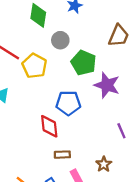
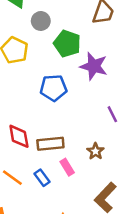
red diamond: (49, 126) -> (19, 136), moved
brown rectangle: (62, 155) -> (50, 144), size x1.5

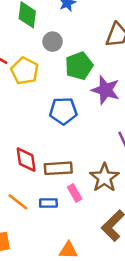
green pentagon: (67, 44) -> (79, 66), turned 30
brown star: (95, 151) -> (104, 178), size x1.6
blue rectangle: (42, 178) -> (48, 203), turned -56

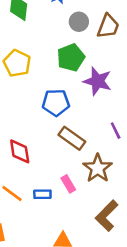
gray circle: (53, 42) -> (79, 22), moved
brown rectangle: (58, 168) -> (72, 138), moved, turned 40

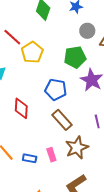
red diamond: (20, 151) -> (21, 108), moved

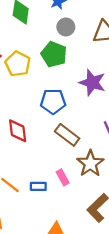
gray circle: (87, 31) -> (66, 27), moved
green pentagon: (75, 57) -> (54, 54), moved, turned -30

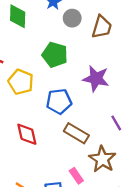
gray circle: (66, 27) -> (72, 18), moved
yellow pentagon: (18, 64) -> (21, 82), moved

